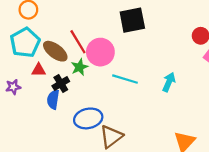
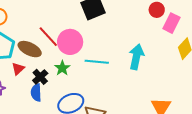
green star: (80, 67) -> (62, 68), moved
red triangle: (39, 70) -> (18, 69), turned -32
cyan arrow: (169, 82) -> (136, 57), size x1.4

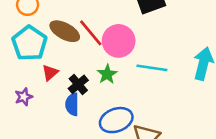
brown ellipse: (30, 49) -> (65, 31), moved

